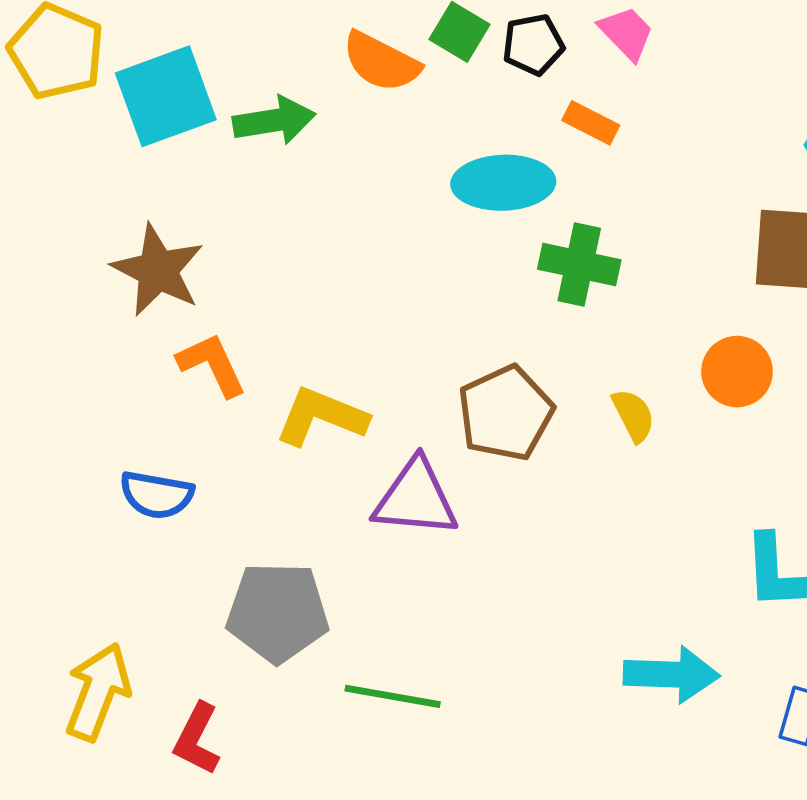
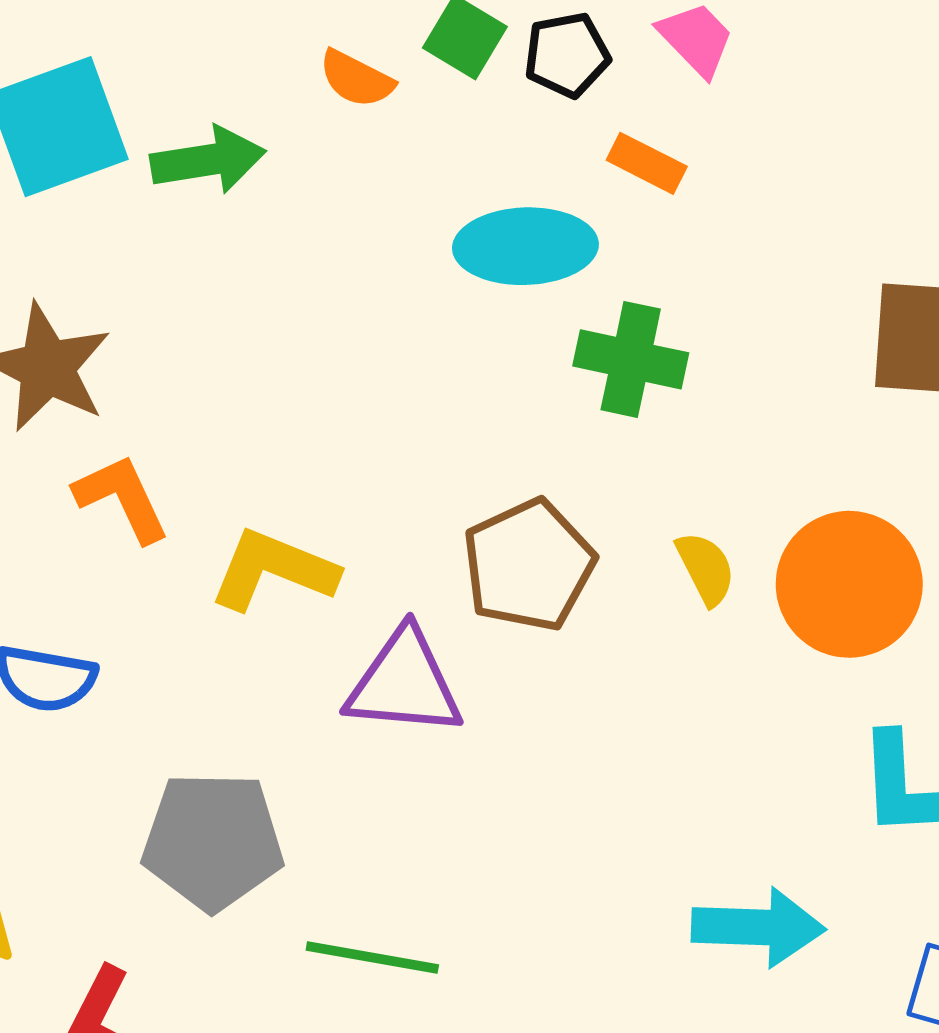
orange semicircle: (381, 62) -> (356, 79), size x0.7
orange circle: (737, 372) -> (849, 584), moved, size x1.5

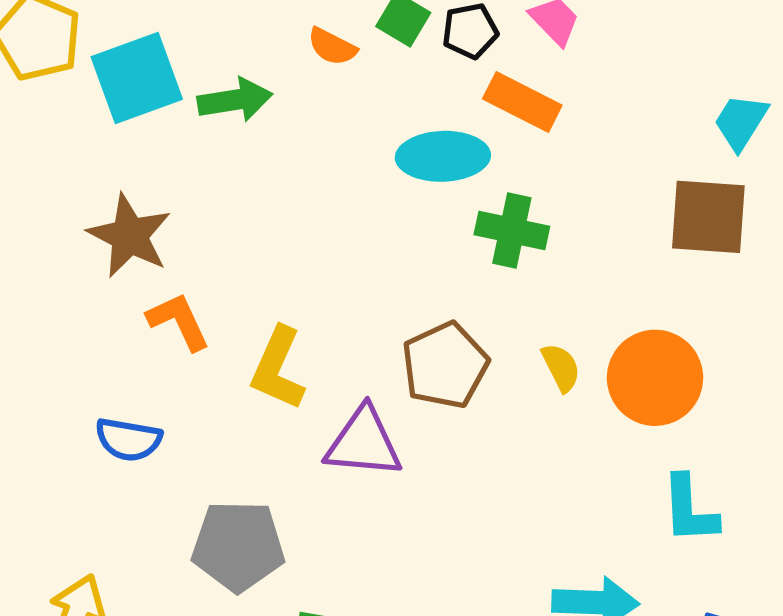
orange rectangle: (647, 163) -> (522, 102), size x1.5
yellow L-shape: (273, 570) -> (278, 368), turned -88

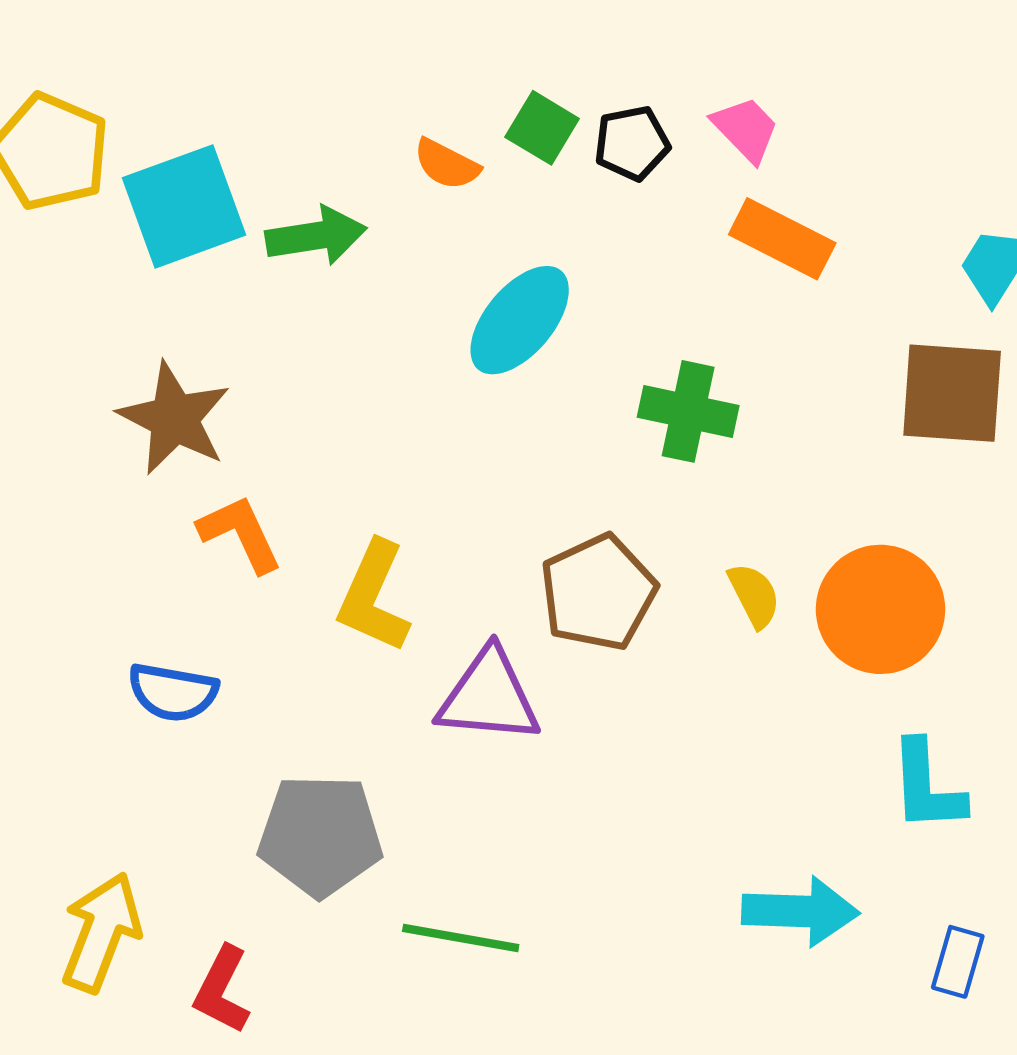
orange rectangle: (522, 102) -> (782, 239), moved
cyan ellipse: (443, 156) -> (520, 320), moved, turned -48

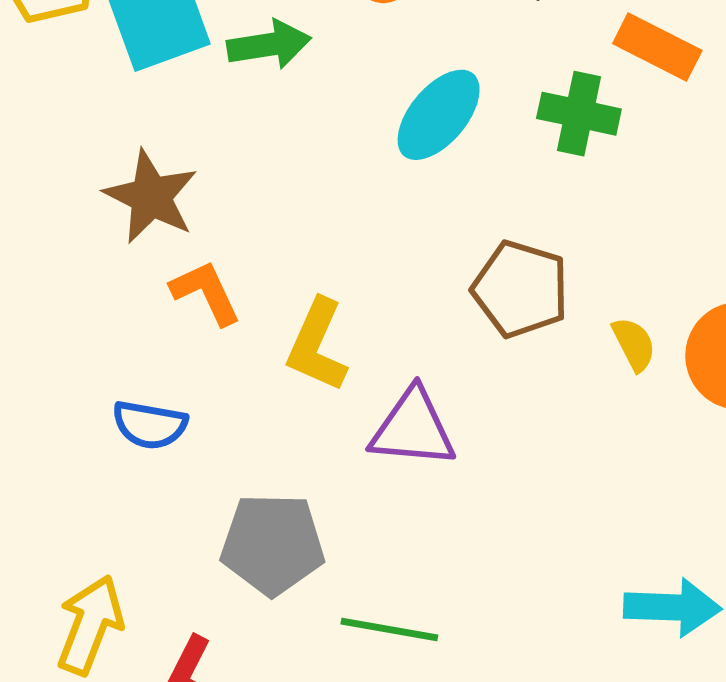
green cross: (688, 411) -> (579, 114), moved
brown pentagon: (598, 593) -> (520, 289), moved, turned -30

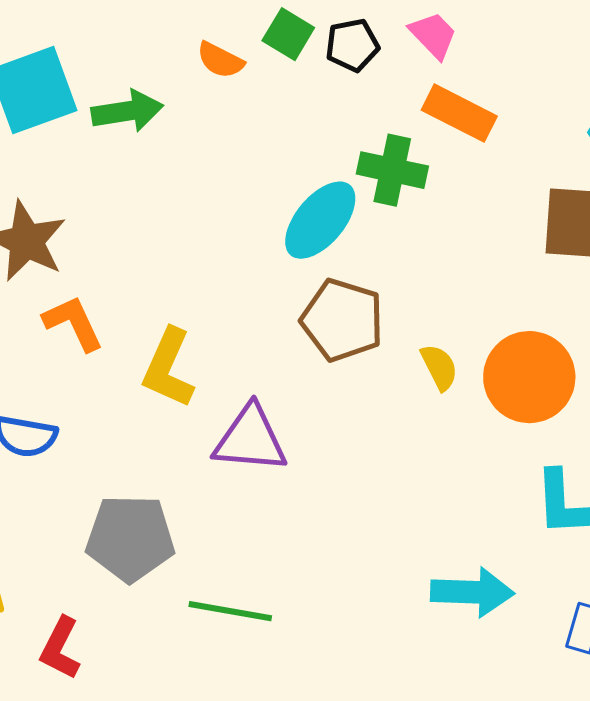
cyan ellipse: (439, 115) -> (320, 220), moved

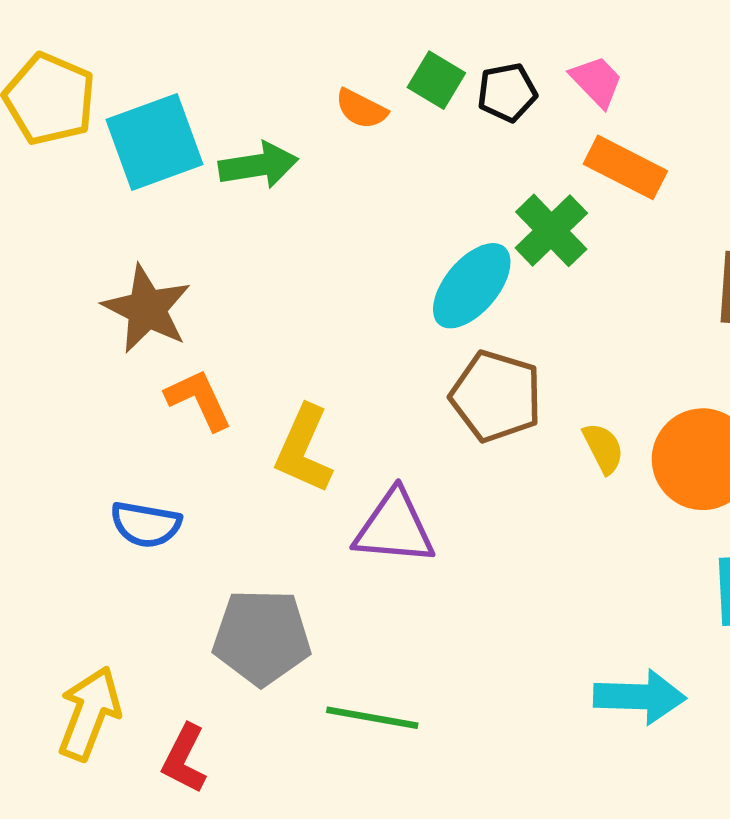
green cross: (392, 170) -> (551, 230), turned 34

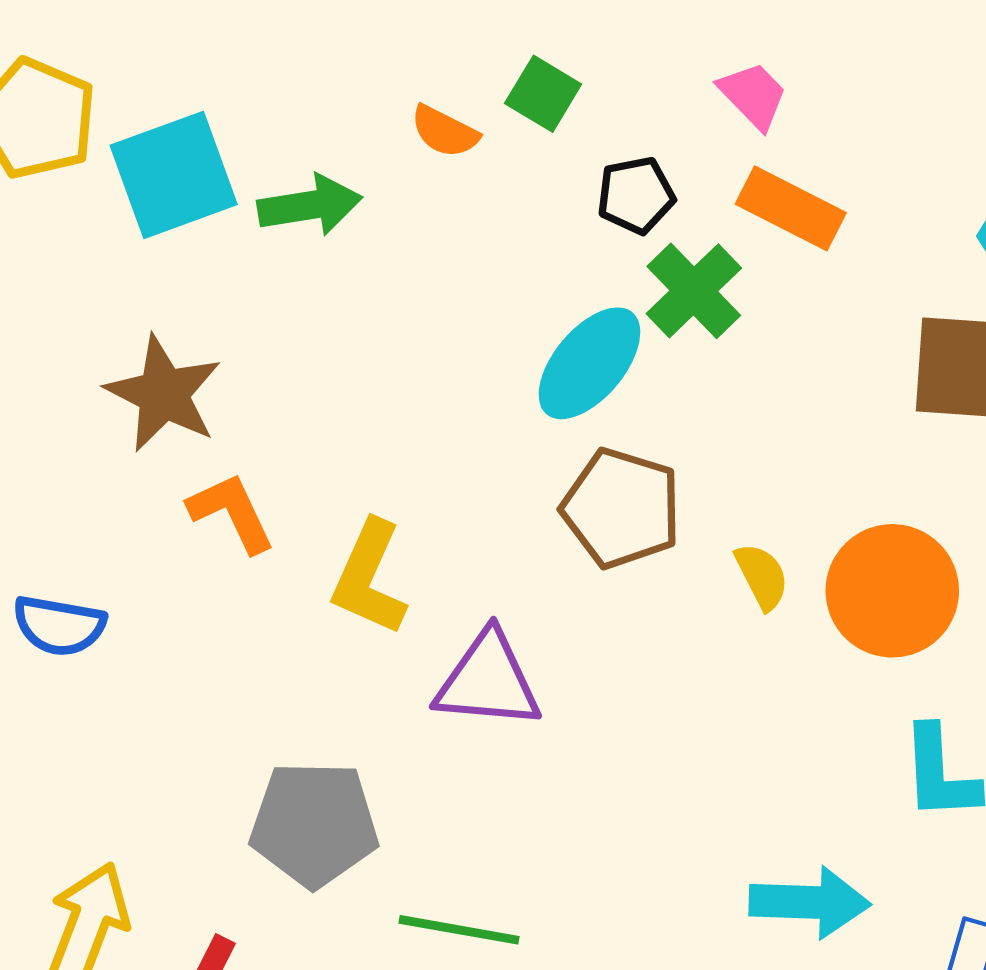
black pentagon: (507, 92) -> (636, 195), moved
blue semicircle: (146, 524) -> (59, 626), moved

